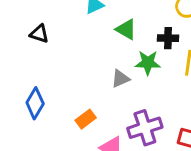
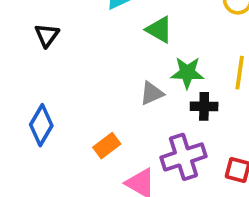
black triangle: (39, 34) -> (47, 35), turned 48
black cross: (168, 38) -> (204, 106), moved

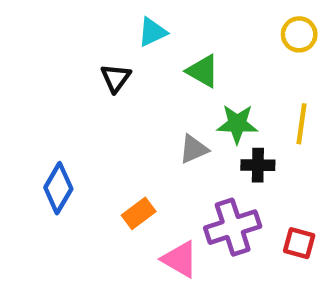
black triangle: (47, 35) -> (116, 78), moved

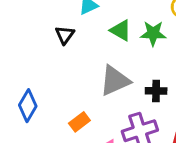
green star: (237, 124) -> (153, 33), moved
gray triangle: (194, 149) -> (115, 81), size x1.6

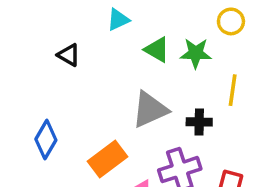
black triangle: (65, 35) -> (69, 55), moved, turned -36
orange rectangle: (79, 122) -> (108, 159), size x1.5

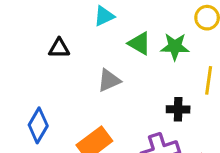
black triangle: (69, 55) -> (59, 48), turned -30
gray triangle: (150, 110) -> (109, 80), moved, size x0.7

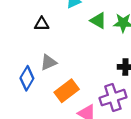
gray triangle: (109, 80) -> (48, 62), moved

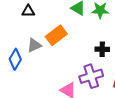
orange rectangle: (67, 91) -> (56, 35), moved

